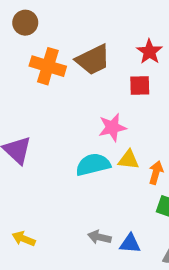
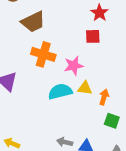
brown trapezoid: (93, 60) -> (33, 22), moved
orange cross: (48, 66) -> (43, 54), moved

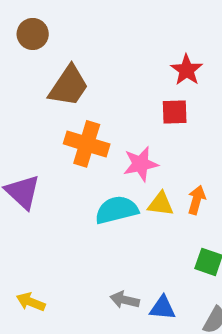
brown trapezoid: (33, 22) -> (69, 86), turned -30
orange arrow: (104, 97) -> (197, 200), moved

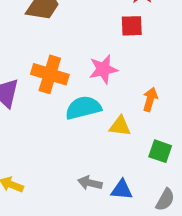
orange cross: (87, 144) -> (50, 74), moved
yellow triangle: (161, 204) -> (120, 126), moved

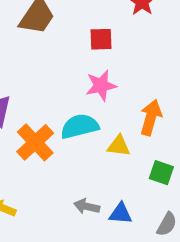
red square: (132, 26) -> (101, 39), moved
orange cross: (50, 74) -> (35, 142), moved, turned 30
orange arrow: (150, 99) -> (151, 117), size x1.4

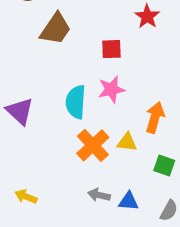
cyan semicircle: (80, 126) -> (76, 102), moved, turned -72
orange cross: (35, 142) -> (93, 145), moved

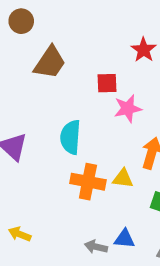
pink star: (111, 89) -> (128, 109), moved
orange cross: (93, 145) -> (88, 182), turned -36
gray arrow: (99, 195) -> (96, 247), moved

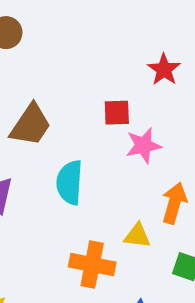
brown trapezoid: (50, 62) -> (31, 125), moved
orange cross: (88, 182) -> (92, 265), moved

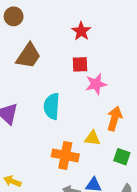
red star: (164, 70) -> (81, 31), moved
brown trapezoid: (31, 125) -> (28, 56), moved

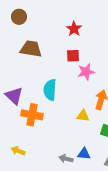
brown trapezoid: (28, 56) -> (31, 49), turned -115
orange cross: (65, 155) -> (32, 115), moved

